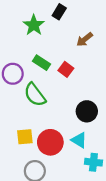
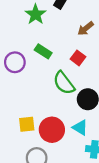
red square: (66, 69) -> (78, 58), moved
green semicircle: (35, 95) -> (64, 83), moved

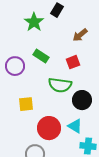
red square: (78, 58) -> (73, 62), turned 32
green semicircle: (64, 83) -> (60, 85), turned -45
yellow square: (27, 124) -> (26, 104), moved

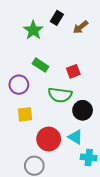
brown arrow: (80, 35) -> (80, 27), moved
purple circle: (15, 66) -> (19, 85), moved

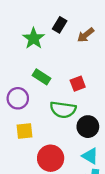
cyan triangle: (75, 137) -> (90, 156), moved

